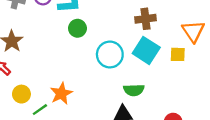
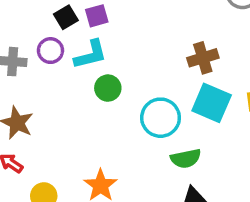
green semicircle: (134, 90) -> (186, 158), moved

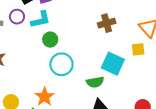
cyan square: (212, 103) -> (113, 64), moved
cyan circle: (161, 118) -> (61, 64), moved

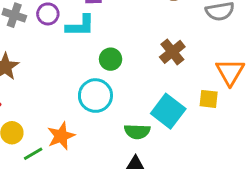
brown cross: (107, 23) -> (172, 52), turned -36
green circle: (50, 40) -> (111, 59), moved

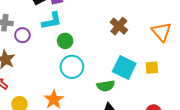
purple circle: (48, 14) -> (22, 35), moved
green circle: (111, 59) -> (65, 41), moved
yellow square: (209, 99) -> (152, 68), moved

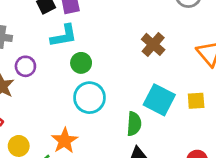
purple circle: (22, 35) -> (25, 66), moved
green semicircle: (106, 86) -> (134, 124), turned -78

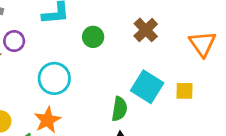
green circle: (81, 63) -> (93, 37), moved
cyan circle: (90, 98) -> (54, 78), moved

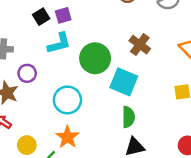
green circle: (93, 37) -> (95, 58), size x1.6
cyan square: (147, 87) -> (124, 82), moved

